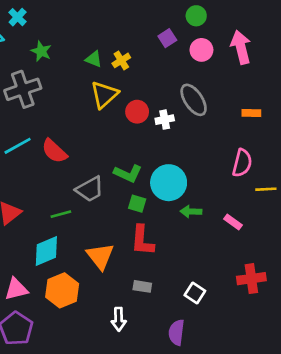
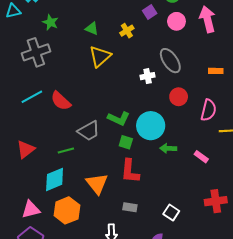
yellow cross: (121, 60) -> (127, 31), moved
red circle: (137, 112) -> (179, 97), moved

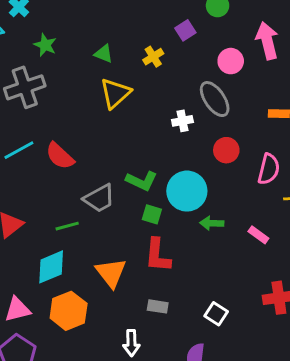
pink circle: (176, 21) -> (231, 61), moved

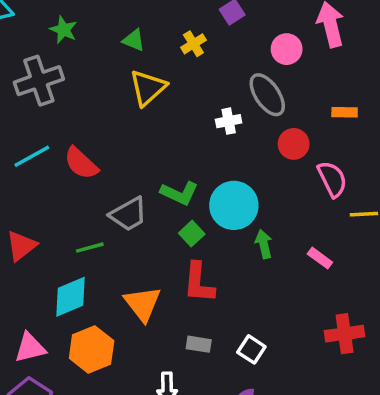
red circle: (226, 150) -> (294, 144), moved
pink semicircle: (269, 169) -> (332, 179), turned -40
green square: (152, 214) -> (192, 234), turned 30
green arrow: (212, 223) -> (264, 244), turned 75
white square: (216, 314) -> (251, 349), moved

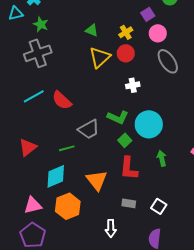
green star: (63, 30) -> (41, 24), moved
pink circle: (287, 49) -> (158, 33), moved
white cross: (229, 121) -> (133, 85), moved
red circle: (294, 144) -> (126, 53), moved
green arrow: (264, 244) -> (162, 158), moved

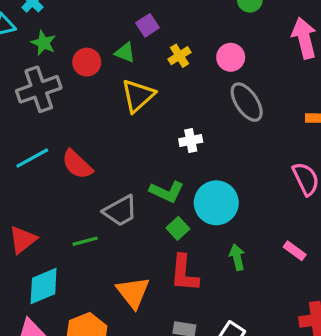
purple square: (148, 14) -> (147, 25), moved
red circle: (126, 53) -> (87, 62), moved
cyan diamond: (56, 176) -> (44, 286), moved

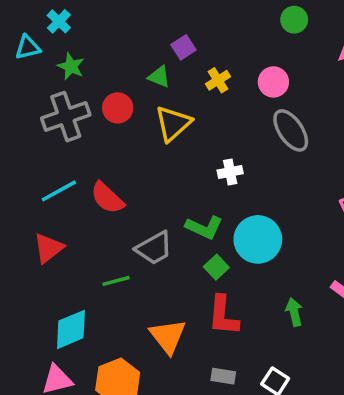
red circle: (87, 62) -> (118, 108), moved
red triangle: (23, 240) -> (48, 248), moved
green arrow: (237, 257) -> (294, 312), moved

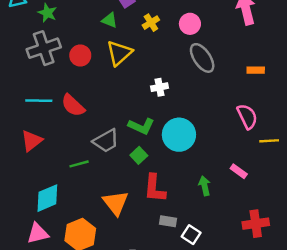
red circle: (118, 108) -> (80, 55), moved
cyan line: (59, 191) -> (39, 101), turned 30
green square: (216, 267) -> (139, 155), moved
gray rectangle: (223, 376) -> (168, 221), moved

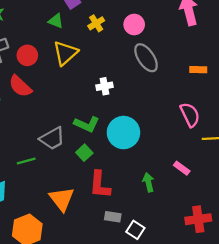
red semicircle: (73, 105) -> (20, 86), moved

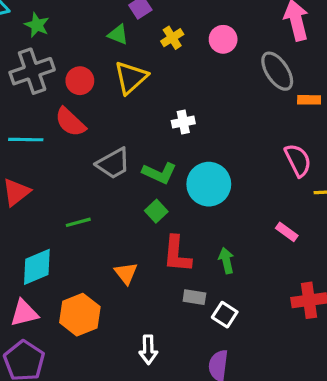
gray ellipse: (146, 58) -> (277, 71), moved
gray trapezoid: (52, 138) -> (113, 163), moved
green arrow: (148, 182) -> (226, 261), moved
orange triangle: (62, 199) -> (126, 273), size x0.7

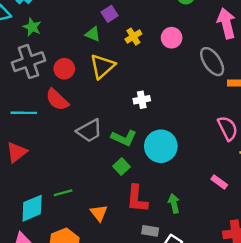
green line: (78, 222) -> (63, 193), moved

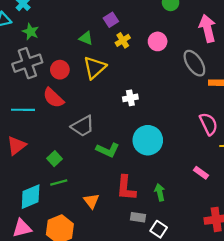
purple square: (110, 14) -> (111, 20), moved
green L-shape: (124, 138) -> (108, 150), moved
green square: (121, 166) -> (54, 159), moved

